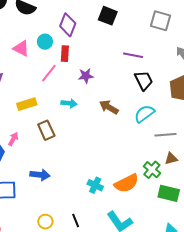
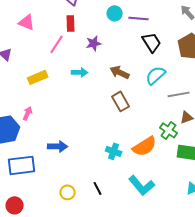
cyan circle: (45, 42) -> (115, 13), moved
brown rectangle: (46, 130) -> (121, 101), moved

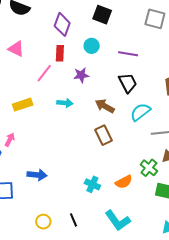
cyan circle: (115, 13) -> (92, 46), moved
black trapezoid: (152, 42) -> (128, 83), moved
orange semicircle: (145, 146) -> (124, 182), size x0.7

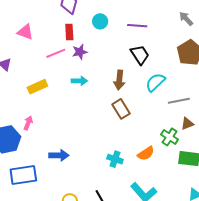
pink line: (44, 73) -> (56, 53), turned 36
purple star: (81, 75) -> (80, 52), moved
brown arrow: (105, 106) -> (119, 80), turned -108

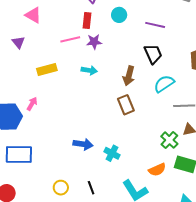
pink triangle: (25, 32) -> (33, 15), moved
orange semicircle: (146, 153) -> (157, 170), moved
blue arrow: (59, 155) -> (83, 144), moved

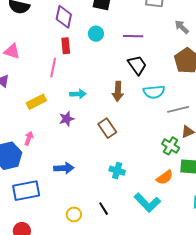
pink line: (70, 39) -> (53, 68), turned -54
purple star: (94, 42) -> (67, 119), moved
cyan semicircle: (164, 84) -> (154, 92), turned -140
brown rectangle: (126, 105) -> (107, 128), moved
blue arrow: (83, 144) -> (64, 168), moved

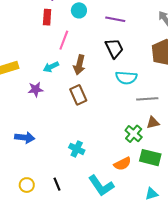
pink line: (53, 68) -> (64, 40), moved
brown arrow: (118, 91) -> (79, 65), moved
cyan arrow: (78, 94) -> (51, 67), turned 147
brown rectangle: (107, 128) -> (78, 95), moved

